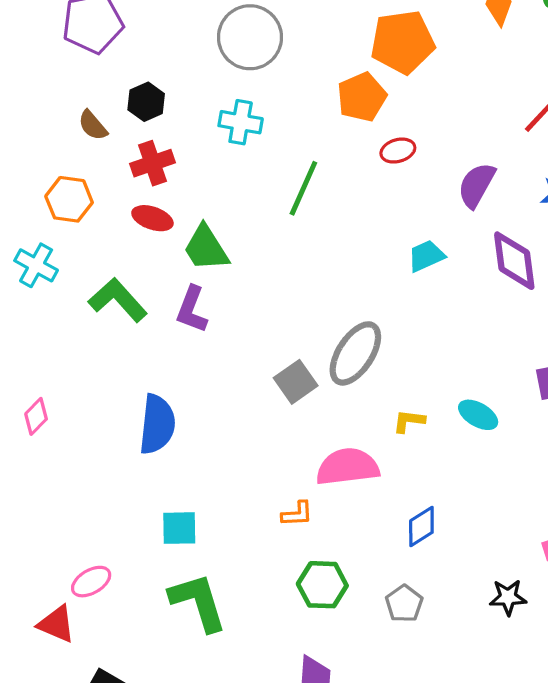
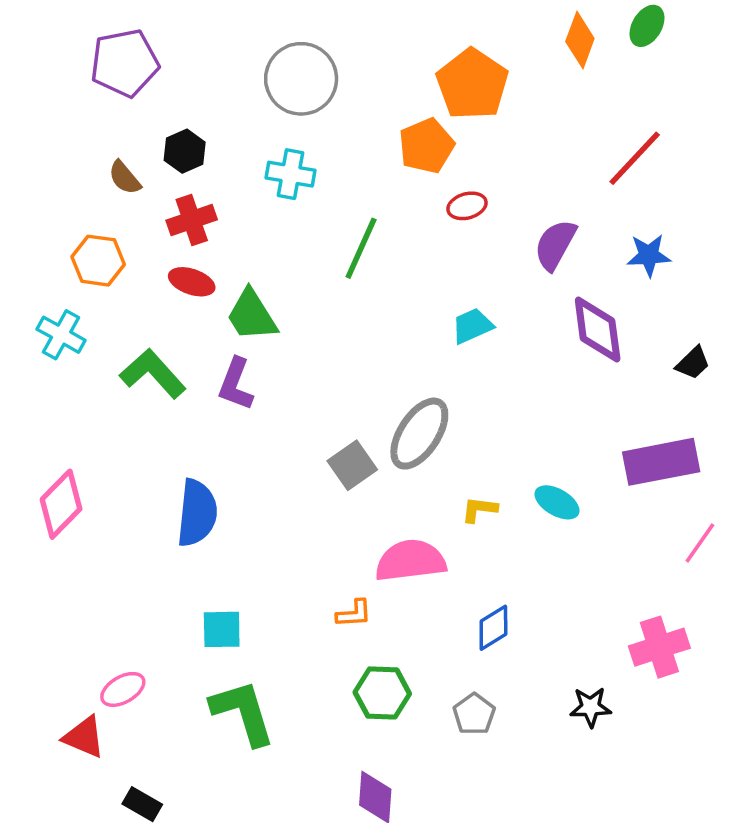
orange pentagon: (403, 42) -> (472, 84), turned -30
cyan trapezoid: (426, 256) -> (472, 326), moved
pink diamond: (36, 416) -> (61, 504), size x1.6

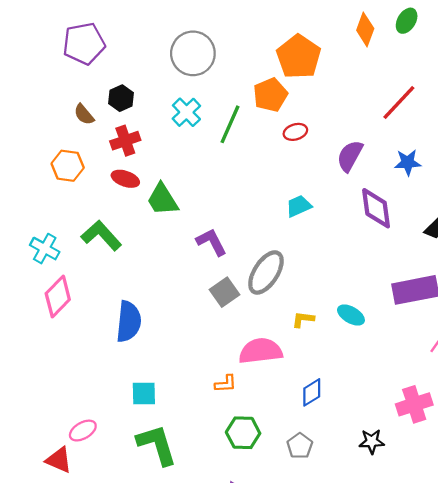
cyan cross: (291, 174) -> (186, 112), turned 36
green line: (361, 248) -> (230, 124), moved
cyan cross: (61, 335) -> (45, 249), moved
purple L-shape: (236, 384) -> (211, 242), moved, turned 132
pink diamond: (61, 504) -> (58, 296), moved

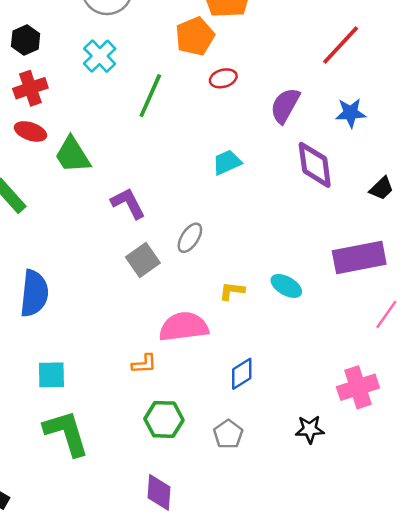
green line: (230, 124) -> (150, 96), moved
gray ellipse: (266, 272) -> (190, 238), size x0.6

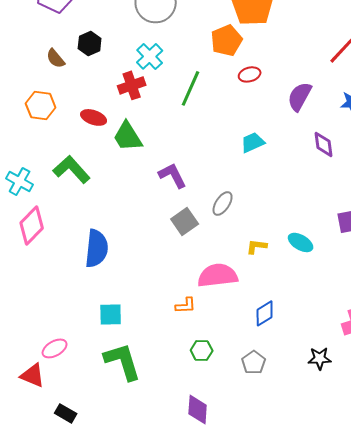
red cross: (30, 88) -> (132, 85), moved
purple diamond: (315, 165) -> (324, 144), size x0.7
green hexagon: (164, 419) -> (202, 350), size x0.7

